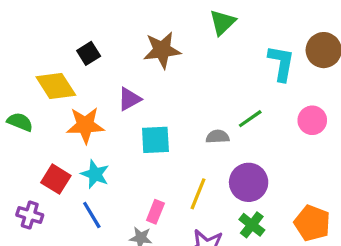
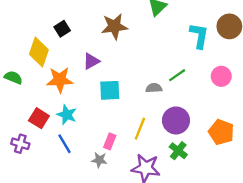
yellow diamond: (56, 86) -> (39, 52), turned 52
orange pentagon: (312, 223) -> (221, 132), moved

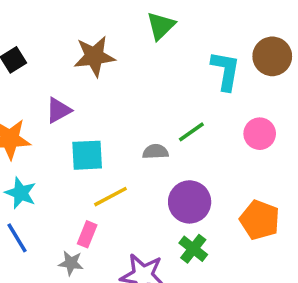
yellow line: (140, 129) -> (110, 197), moved, turned 40

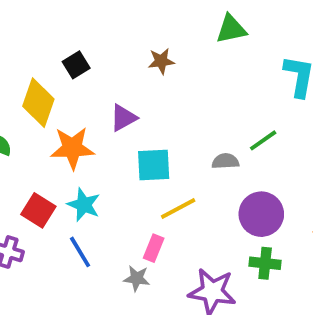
green triangle: (161, 26) -> (231, 29), turned 32
brown star: (94, 56) -> (161, 61), size x0.6
green cross: (193, 249) -> (265, 263), turned -32

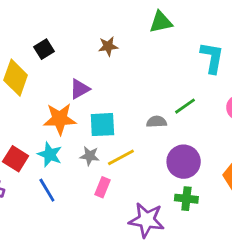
orange star: (72, 148) -> (60, 119), moved
gray star: (137, 278) -> (90, 156), moved

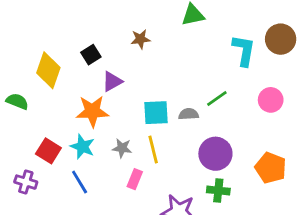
black square: (44, 49) -> (91, 55), moved
cyan square: (102, 125) -> (156, 113), moved
yellow line: (121, 157) -> (153, 149), turned -76

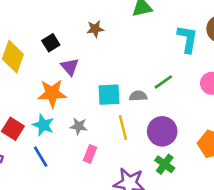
purple triangle: (112, 82) -> (70, 67), turned -42
yellow line: (153, 149) -> (123, 128), moved
green cross: (218, 191) -> (165, 164), turned 30

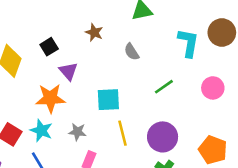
brown star: (95, 29) -> (94, 32), turned 30
gray semicircle: (138, 96) -> (132, 52), moved, turned -120

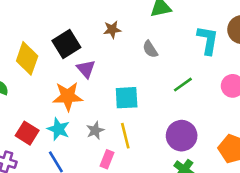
brown star: (94, 32) -> (112, 30), turned -30
black square: (49, 47) -> (66, 44), size x1.5
gray star: (77, 132) -> (95, 130), turned -30
yellow line: (123, 133) -> (125, 136), moved

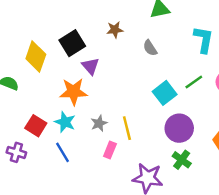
green line: (183, 85) -> (194, 82), moved
cyan square: (127, 98) -> (165, 93), moved, turned -35

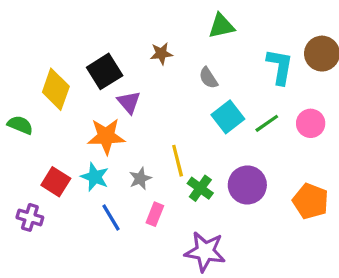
cyan square: (165, 93) -> (228, 117), moved
yellow line: (127, 128) -> (178, 161), moved
blue line: (63, 152) -> (111, 217), moved
green cross: (182, 160) -> (200, 188), moved

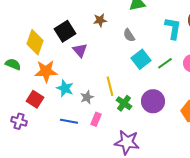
orange star: (106, 136) -> (46, 71), moved
cyan star: (95, 177) -> (65, 88), moved
blue line: (111, 217) -> (69, 121), turned -48

